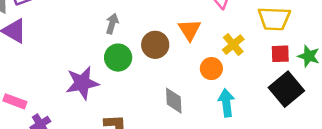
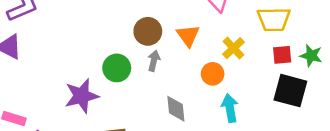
gray arrow: (112, 24) -> (154, 61), moved
brown circle: (155, 45) -> (148, 31), moved
black square: (286, 89) -> (290, 91), turned -32

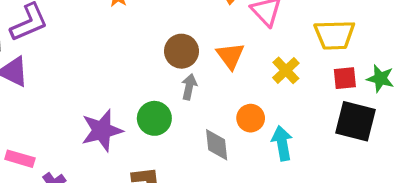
green circle: (117, 68) -> (154, 118), moved
orange circle: (213, 74) -> (251, 118), moved

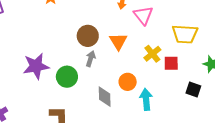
red square: (345, 78) -> (171, 63), moved
black square: (355, 121) -> (193, 90), size x0.6
purple star: (102, 130) -> (36, 66), moved

